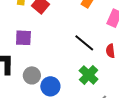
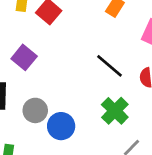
purple square: (23, 38) -> (24, 57), turned 36

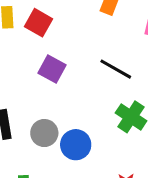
purple square: (24, 57) -> (52, 69), moved

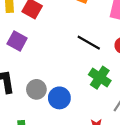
purple square: (52, 69) -> (17, 41), moved

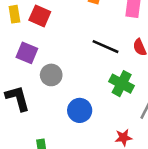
gray circle: (36, 89) -> (51, 75), moved

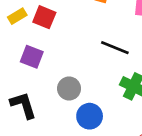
yellow rectangle: (14, 14) -> (17, 16), turned 70
gray circle: (51, 75) -> (69, 89), moved

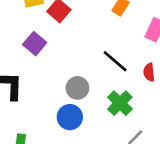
gray circle: (69, 89) -> (77, 88), moved

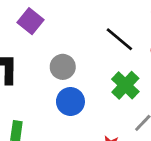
gray circle: (77, 88) -> (63, 67), moved

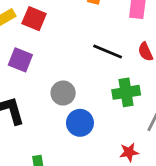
green cross: (125, 85) -> (126, 92), turned -36

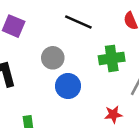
black line: (108, 52) -> (78, 22), moved

